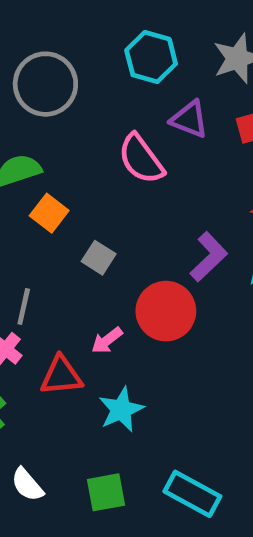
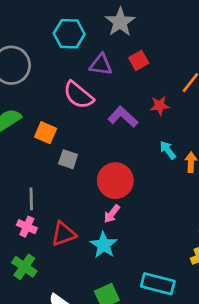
orange square: (49, 213) -> (46, 133), moved
purple L-shape: (209, 257) -> (123, 117), moved, turned -80
pink arrow: (107, 340) -> (112, 214), moved

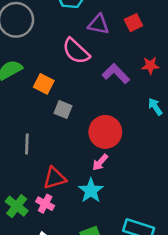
pink cross: (27, 227) -> (45, 204), moved

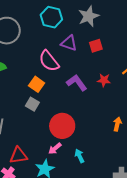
orange square: (44, 84) -> (37, 84), moved
cyan arrow: (155, 107) -> (80, 156), moved

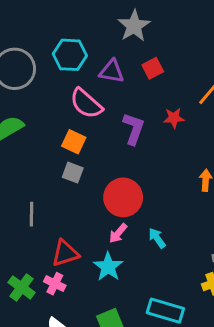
cyan hexagon: (51, 17) -> (70, 55), moved
purple L-shape: (77, 83) -> (134, 129), turned 65

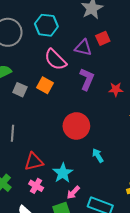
purple triangle: (112, 71) -> (83, 48), moved
red star: (174, 118) -> (116, 89), moved
gray square: (73, 173) -> (20, 90), moved
pink arrow: (118, 233) -> (73, 192), moved
pink cross: (55, 284) -> (36, 186), moved

